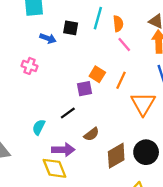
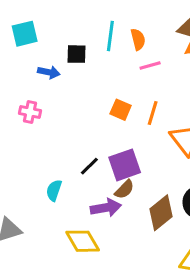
pink line: (124, 44) -> (150, 65), turned -56
purple square: (85, 89) -> (125, 165), moved, size x1.5
purple arrow: (63, 150) -> (106, 208), moved

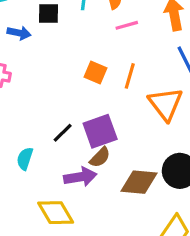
brown diamond: (161, 213) -> (139, 182), turned 44

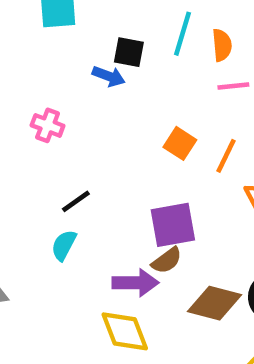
blue arrow: (19, 33) -> (109, 76), moved
black line: (63, 133) -> (76, 201), moved
yellow diamond: (56, 213) -> (125, 331), moved

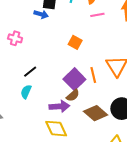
orange line: (226, 156) -> (93, 75), moved, turned -35
purple square: (173, 225) -> (74, 79), turned -30
brown diamond: (215, 303) -> (96, 113), turned 30

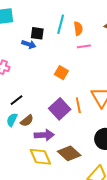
brown semicircle: (73, 95) -> (27, 121), moved
brown diamond: (96, 113) -> (69, 153), moved

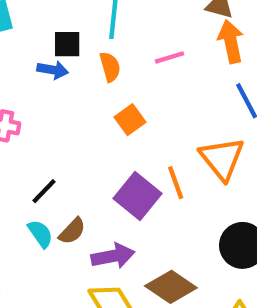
orange semicircle: (78, 29) -> (110, 67), moved
orange square: (61, 73) -> (130, 120), turned 32
cyan semicircle: (12, 120) -> (40, 234), turned 128

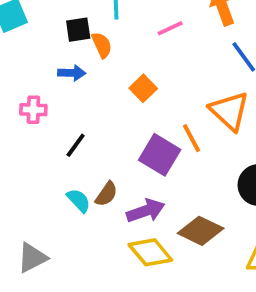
orange semicircle: (110, 67) -> (102, 45), moved
blue arrow: (53, 70) -> (72, 73), moved
black line: (44, 191) -> (76, 145), moved

